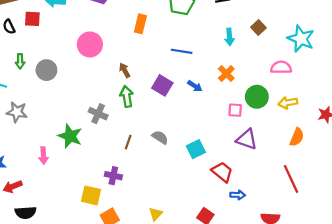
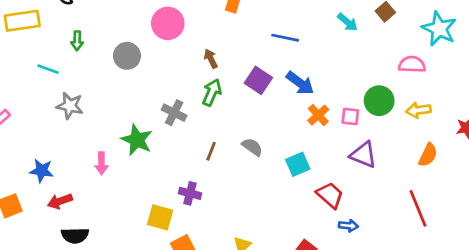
cyan arrow: (229, 37) -> (347, 22), turned -49
gray circle: (46, 70) -> (127, 56), moved
orange cross: (226, 74) -> (318, 115), moved
blue arrow: (195, 86) -> (300, 83), size x1.5
green arrow: (127, 96) -> (212, 92), turned 30

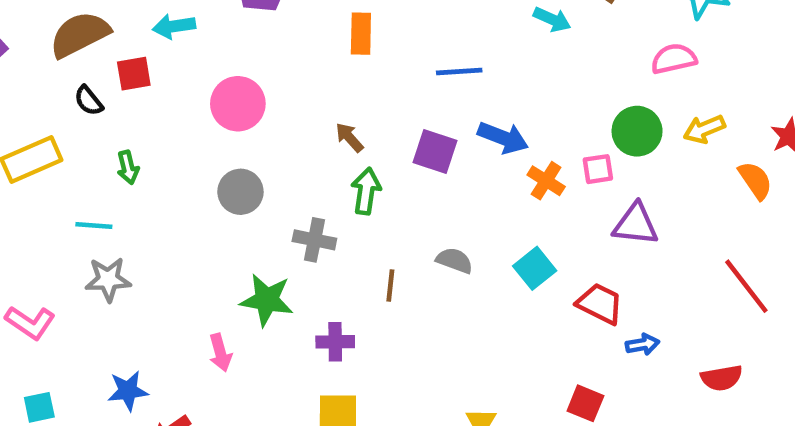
pink circle: (168, 23) -> (238, 104), moved
gray circle: (127, 56) -> (240, 192), moved
gray star: (70, 106) -> (108, 279), moved
orange semicircle: (428, 155) -> (755, 180), moved, turned -45
purple cross: (190, 193) -> (335, 342), moved

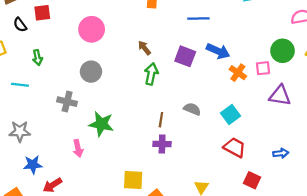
gray cross: (314, 240) -> (67, 102), moved
gray star: (108, 279) -> (20, 131), moved
red trapezoid: (600, 304) -> (235, 147), moved
purple cross: (335, 342) -> (162, 144), moved

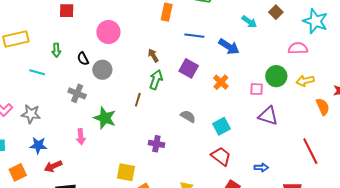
blue line: (198, 18) -> (194, 36), moved
black semicircle: (20, 25) -> (83, 59), moved
blue arrow: (218, 51) -> (229, 47), moved
orange cross: (238, 73) -> (221, 82), moved
brown line: (161, 120) -> (138, 100), moved

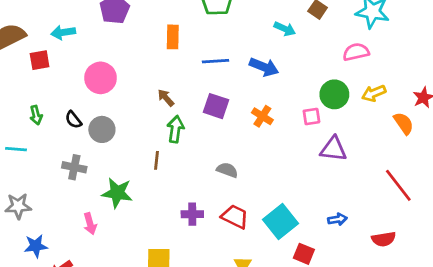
cyan square: (222, 126) -> (280, 221), moved, size x1.4
red trapezoid: (221, 156) -> (235, 217), moved

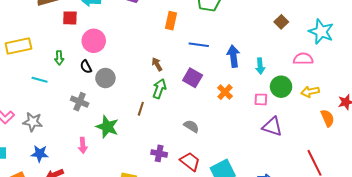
cyan arrow: (285, 29) -> (260, 66), moved, turned 49
blue arrow: (264, 67) -> (233, 56), turned -130
pink circle: (101, 78) -> (94, 41), moved

